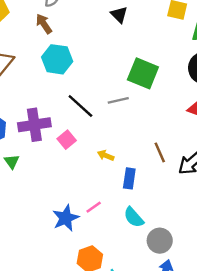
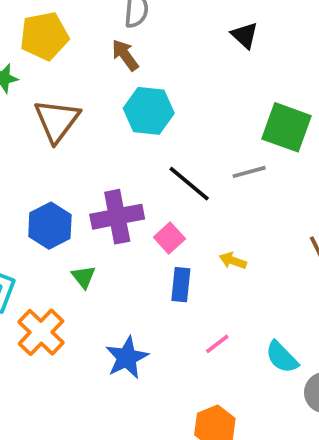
blue rectangle: (129, 178) -> (181, 285), moved
blue star: (66, 218) -> (127, 358), moved

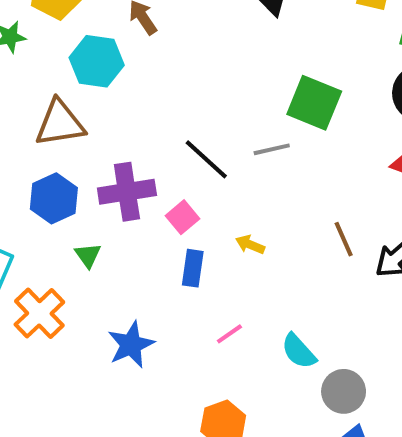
cyan hexagon: (149, 111) -> (97, 61), moved
brown triangle: (57, 121) -> (60, 123), moved, turned 42

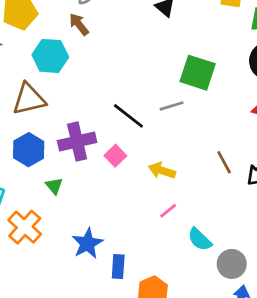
yellow arrow: (250, 245) -> (162, 171), size x1.4
blue rectangle: (193, 268) -> (118, 266), moved
pink line: (229, 334) -> (168, 211), moved

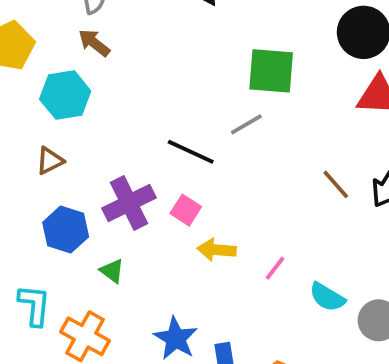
brown triangle: (29, 99) -> (50, 161), size x0.6
yellow arrow: (162, 171) -> (217, 250), moved

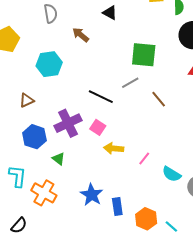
brown arrow: (94, 43) -> (81, 35), moved
cyan hexagon: (65, 95) -> (49, 64), moved
brown line: (336, 184) -> (159, 99), moved

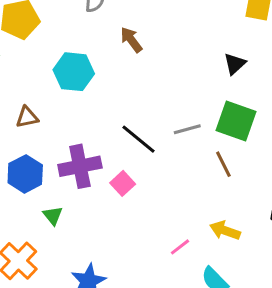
black triangle: (110, 13) -> (235, 64), moved, turned 35
green square: (144, 55) -> (236, 121), moved
yellow arrow: (114, 148) -> (225, 231), moved

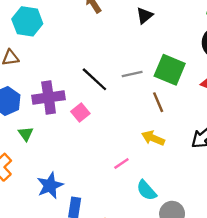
black triangle: (235, 64) -> (145, 16), moved
cyan hexagon: (74, 72) -> (27, 21), moved
yellow arrow: (225, 231) -> (153, 138), moved

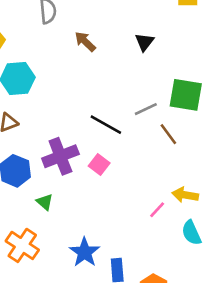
brown line: (158, 102) -> (168, 134), moved
yellow arrow: (153, 138) -> (185, 195), moved
cyan semicircle: (146, 190) -> (191, 233), turned 30

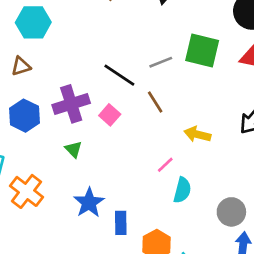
brown line: (168, 134) -> (155, 102), moved
yellow arrow: (185, 195) -> (197, 134), moved
green triangle: (45, 202) -> (73, 149), moved
cyan semicircle: (191, 233) -> (182, 190), moved, turned -145

